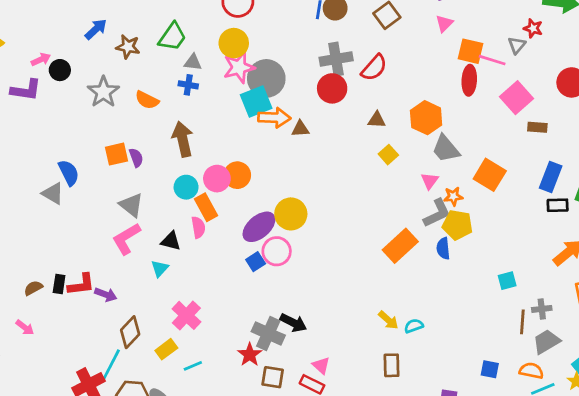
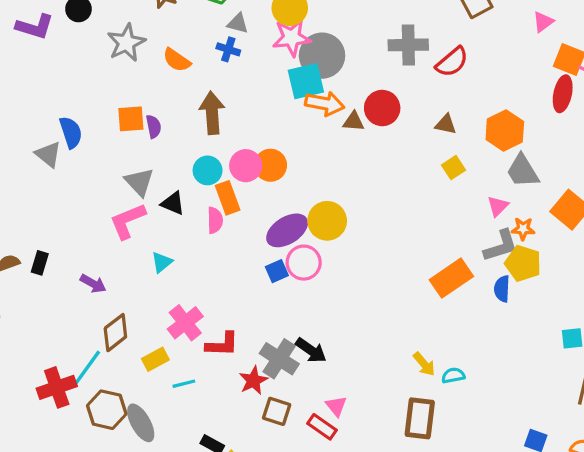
red circle: (332, 88) -> (382, 108), moved
black triangle: (171, 241) -> (173, 203), moved
red L-shape: (81, 285) -> (222, 344), moved
brown rectangle: (391, 365) -> (420, 418), size x1.4

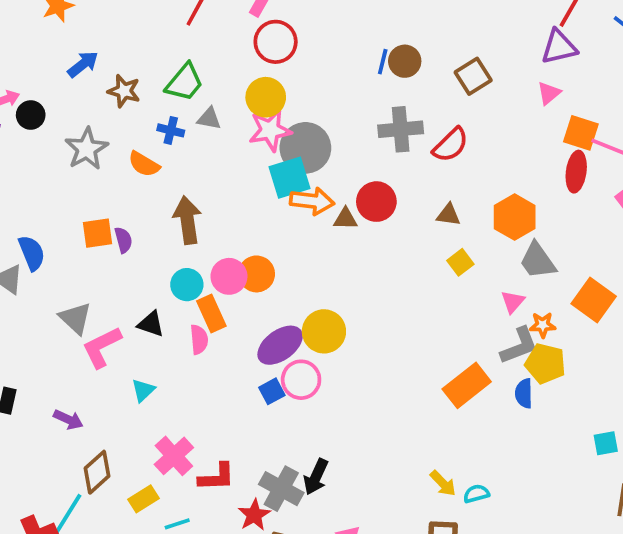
blue cross: (228, 49) -> (171, 130), moved
gray triangle: (139, 182) -> (75, 318), moved
black arrow: (311, 350) -> (316, 477), turned 84

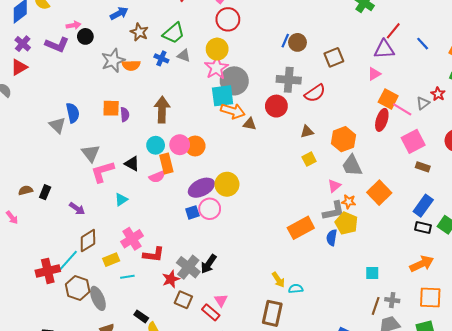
pink star: (270, 130) -> (216, 68), turned -30
orange semicircle: (144, 164) -> (131, 65), moved, turned -42
red circle: (376, 202) -> (276, 106), moved
brown triangle: (448, 215) -> (307, 132), turned -32
pink semicircle: (199, 340) -> (157, 177), turned 63

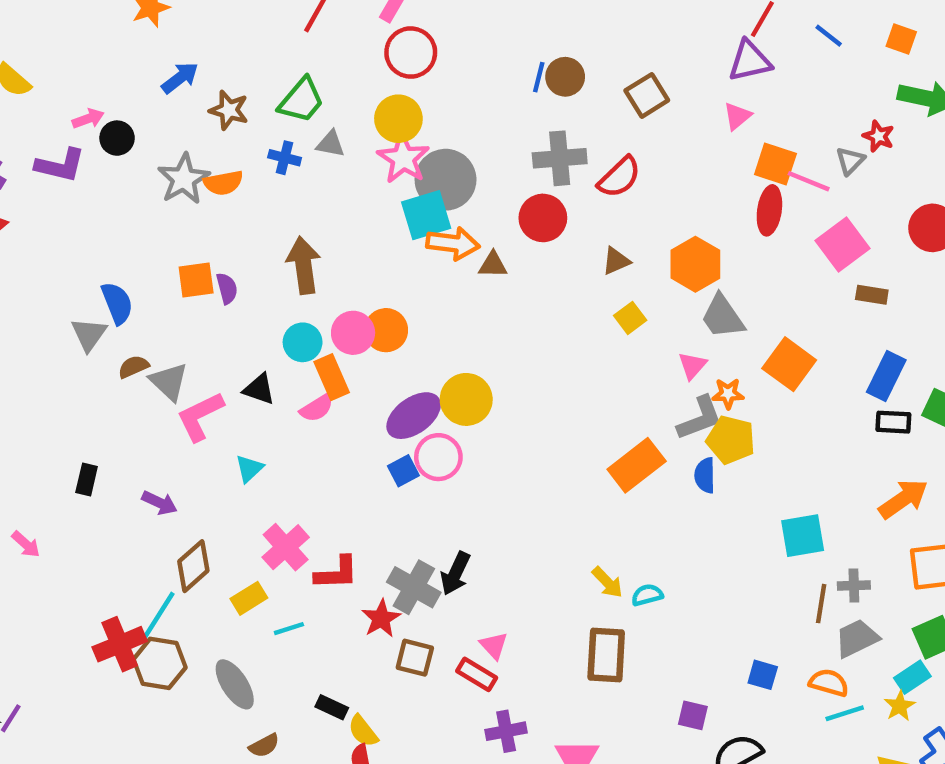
gray triangle: (57, 125) -> (89, 334), turned 30
brown semicircle: (26, 190) -> (133, 367), moved
cyan square: (372, 273) -> (803, 536), size x1.5
brown hexagon: (78, 288) -> (160, 663), moved

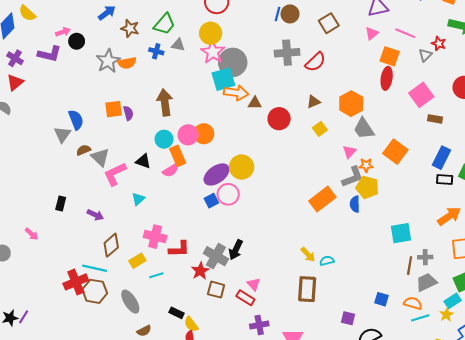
pink line: (809, 181) -> (405, 33), moved
red circle: (543, 218) -> (279, 119), moved
pink cross: (286, 547) -> (155, 237), turned -35
cyan line: (159, 615) -> (95, 268), turned 70

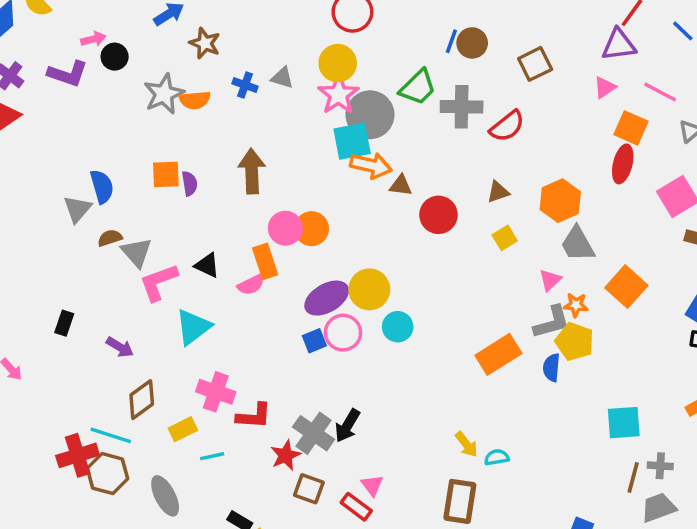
green trapezoid: (164, 24) -> (418, 87), moved
cyan circle: (164, 139) -> (398, 327), moved
cyan triangle: (138, 199) -> (193, 327), size x1.6

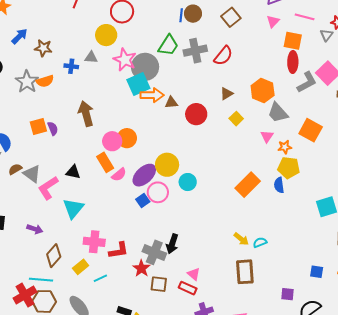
yellow circle: (338, 63) -> (106, 35), moved
pink semicircle: (251, 285) -> (119, 175), moved
gray L-shape: (552, 322) -> (307, 82), moved

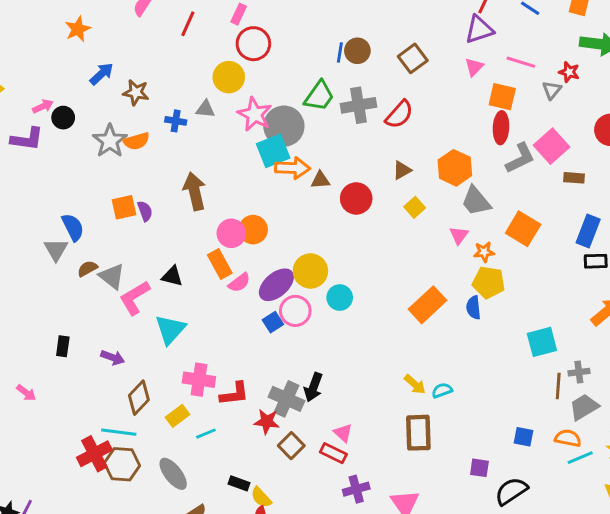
red star: (141, 268) -> (267, 422), turned -30
brown square: (159, 284) -> (291, 446), turned 36

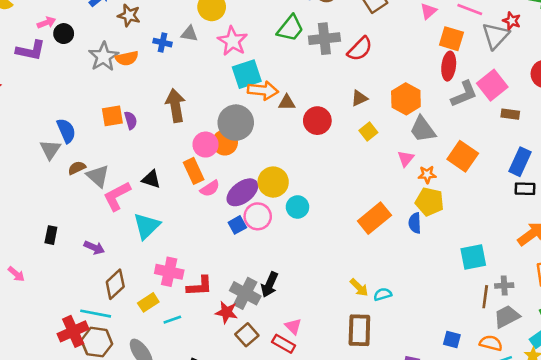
gray triangle: (552, 90) -> (495, 36), size x1.6
gray circle: (284, 126) -> (236, 123), moved

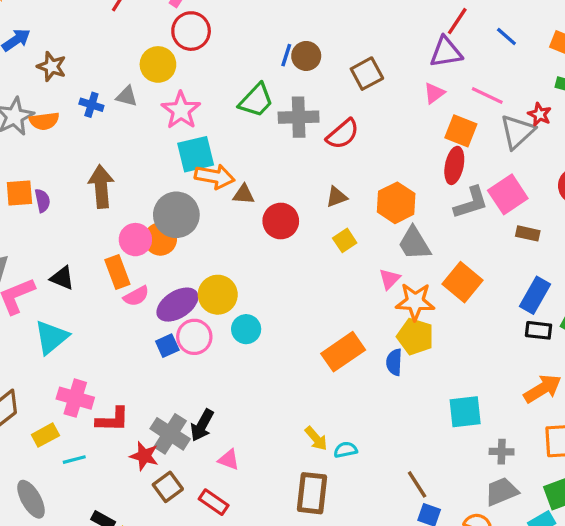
orange star: (427, 175) -> (415, 302), size x1.6
brown line: (485, 297) -> (417, 484), moved, turned -45
pink triangle: (293, 326) -> (229, 460), moved, turned -30

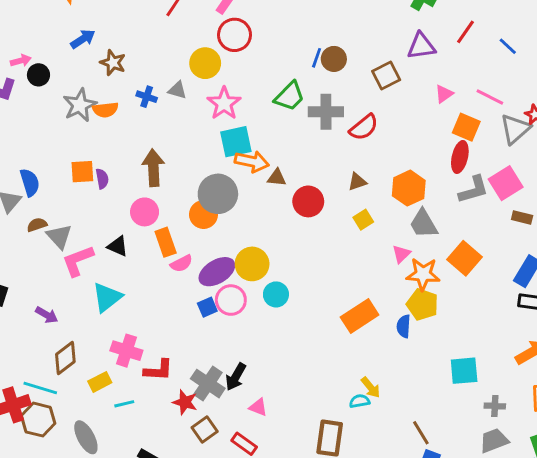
purple triangle: (446, 52) -> (421, 46), moved
pink circle: (135, 240) -> (145, 212), moved
yellow arrow: (316, 439) -> (371, 387), moved

